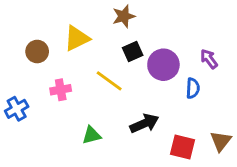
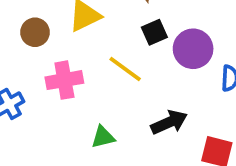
pink cross: (61, 90) -> (64, 80), size x1.4

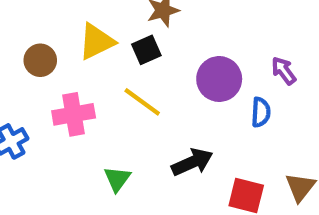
black square: (154, 32) -> (146, 50), moved
green triangle: (103, 137) -> (117, 179), turned -40

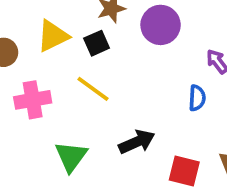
purple circle: (219, 79) -> (161, 25), moved
green triangle: (117, 179) -> (71, 156), size x1.4

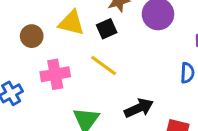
yellow triangle: (53, 36) -> (71, 23), turned 40

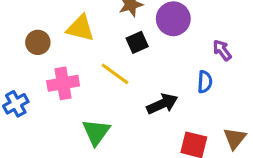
black square: (107, 29) -> (137, 42), moved
black arrow: (139, 108) -> (162, 104), moved

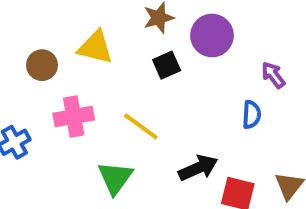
yellow line: (115, 74) -> (141, 126), moved
black arrow: (162, 104) -> (198, 168), moved

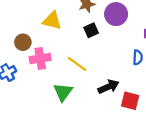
brown circle: (42, 65) -> (23, 42), moved

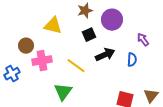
black arrow: (108, 87) -> (105, 55), moved

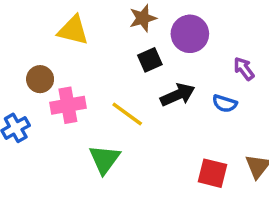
yellow triangle: (53, 26) -> (73, 30), moved
blue semicircle: (132, 60) -> (225, 104), turned 104

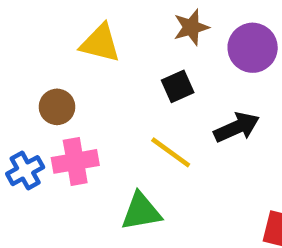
black square: (150, 60) -> (178, 86), moved
pink cross: (68, 105) -> (75, 161), moved
green triangle: (104, 159) -> (141, 211), turned 44

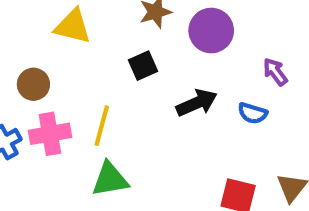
yellow line: (171, 152) -> (102, 126), moved, turned 69

